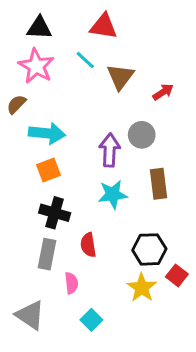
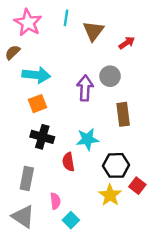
cyan line: (85, 60) -> (66, 18), turned 56
cyan star: (113, 194) -> (87, 139), moved
gray rectangle: (47, 254) -> (27, 178), moved
pink semicircle: (71, 283) -> (55, 201), moved

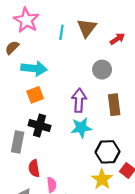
cyan line: (66, 18) -> (61, 32), moved
purple arrow: (85, 88) -> (79, 100), moved
red semicircle: (68, 162) -> (34, 168), moved
gray rectangle: (27, 178) -> (18, 142), moved

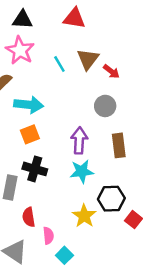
cyan line: (61, 32) -> (59, 64), turned -40
red arrow: (117, 39) -> (111, 71), moved, turned 72
yellow star: (102, 179) -> (84, 216), moved

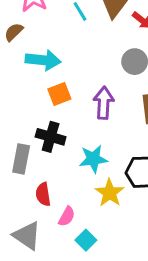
orange square: (30, 134) -> (59, 94), moved
cyan star: (82, 171) -> (93, 159), moved
pink semicircle: (48, 236) -> (67, 216), turned 35

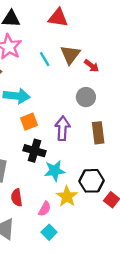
black cross: (51, 137) -> (35, 151), moved
pink semicircle: (67, 216) -> (45, 209), moved

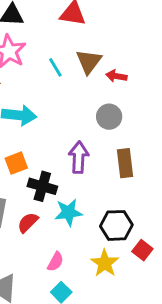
red arrow: (92, 66) -> (116, 76), turned 152
orange square: (29, 122) -> (16, 163), moved
yellow star: (67, 196) -> (105, 263), moved
red semicircle: (17, 198) -> (28, 223), moved, turned 54

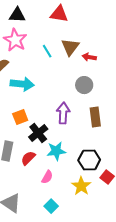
black cross: (42, 186) -> (38, 133), turned 36
pink semicircle: (55, 262) -> (47, 177), moved

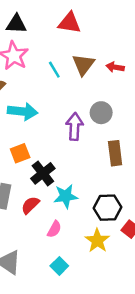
red arrow: (89, 57) -> (115, 67), moved
purple arrow: (63, 113) -> (75, 127), moved

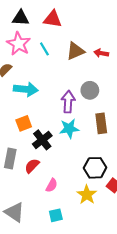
red triangle: (69, 23) -> (53, 19), moved
brown triangle: (83, 65) -> (75, 51), turned 30
cyan line: (54, 70) -> (44, 49), moved
cyan star: (66, 196) -> (69, 129), moved
cyan square: (59, 266) -> (56, 215), turned 32

